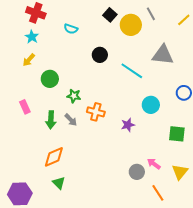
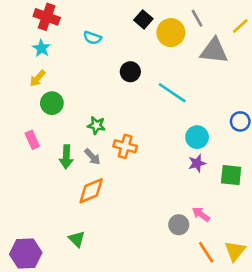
gray triangle: (163, 55) -> (214, 51), moved
green circle: (50, 79) -> (52, 103), moved
purple star: (128, 125) -> (197, 163), moved
orange diamond: (54, 157) -> (91, 191), moved
yellow triangle: (180, 172) -> (235, 251), moved

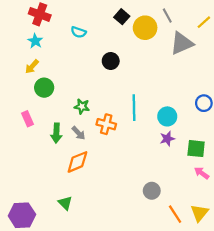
gray triangle: (214, 51) -> (182, 43), turned -30
cyan line: (172, 93) -> (134, 108), moved, turned 55
pink arrow: (201, 214) -> (202, 173), moved

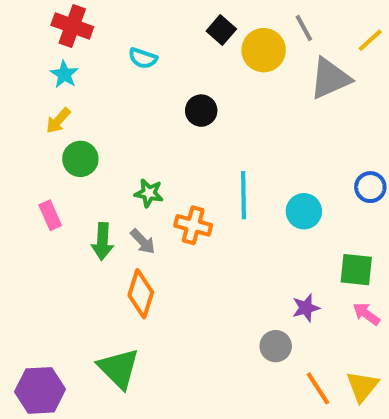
purple star: (167, 139) -> (306, 308), moved
orange diamond: (77, 162) -> (141, 294), turned -50
green triangle: (65, 203) -> (119, 368), size x1.6

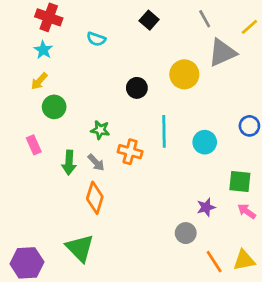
yellow circle: (264, 50) -> (184, 74), moved
black circle: (201, 111) -> (137, 88), moved
yellow triangle: (362, 386) -> (244, 260), turned 40

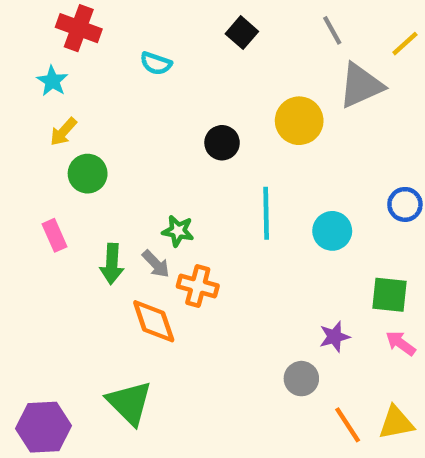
cyan star: (43, 50) -> (52, 81), moved
green star: (100, 130) -> (178, 231), moved
orange cross: (130, 152) -> (198, 286), moved
orange diamond: (95, 198) -> (154, 321), turned -36

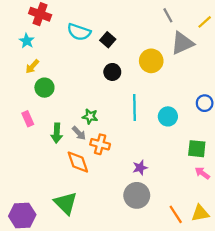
black square: (242, 33) -> (108, 40), moved
cyan semicircle: (156, 63) -> (79, 32), size x1.5
purple star: (334, 337) -> (140, 168), moved
gray circle: (301, 379) -> (137, 195), moved, size x1.5

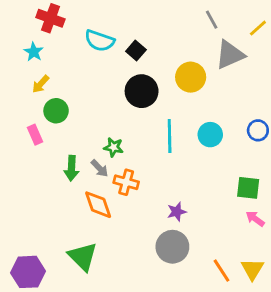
black circle: (112, 72) -> (142, 91), size x1.5
cyan circle: (168, 116) -> (210, 135), moved
pink rectangle: (28, 119) -> (35, 135), moved
yellow triangle: (200, 213) -> (252, 269), turned -48

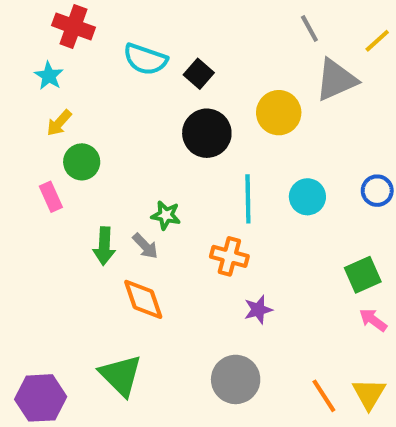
orange cross: (126, 182) -> (229, 256), moved
green square: (248, 188) -> (363, 275), turned -30
gray circle: (172, 247) -> (236, 379), moved

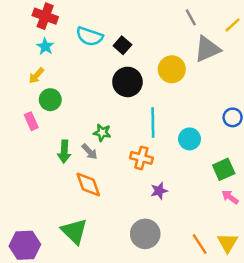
cyan star: (49, 76) -> (45, 47), moved
cyan circle: (307, 197) -> (190, 139), moved

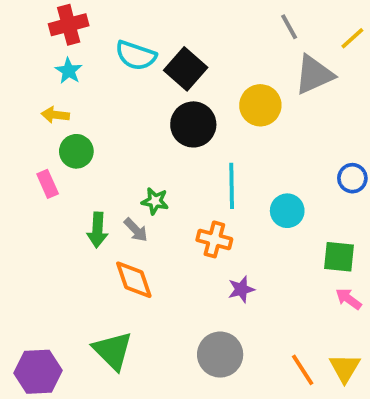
red cross: (45, 16) -> (69, 25), turned -35
black square: (122, 45) -> (186, 69), size x1.5
yellow arrow: (36, 76) -> (55, 115), turned 54
green square: (224, 169) -> (339, 257), turned 30

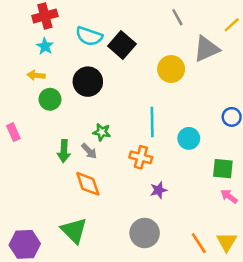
gray line: (289, 27) -> (177, 17), moved
black circle: (193, 124) -> (88, 82), moved
pink rectangle: (48, 184) -> (13, 132), moved

